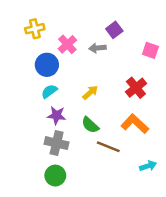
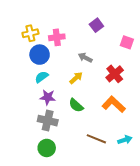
yellow cross: (35, 29) -> (30, 33), moved
pink cross: (67, 44) -> (57, 37), turned 35
gray arrow: (97, 48) -> (85, 58), moved, turned 32
brown line: (108, 147) -> (96, 139), moved

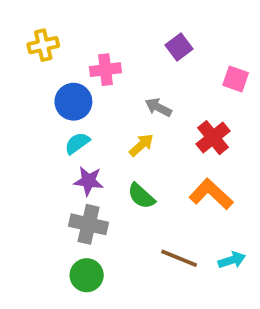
yellow cross: (30, 33) -> (43, 45), moved

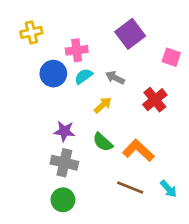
purple square: (179, 47) -> (130, 34), size x1.5
cyan semicircle: (77, 143) -> (84, 76), moved
orange L-shape: (211, 194) -> (138, 150), moved
cyan arrow: (232, 260) -> (169, 189), turned 66

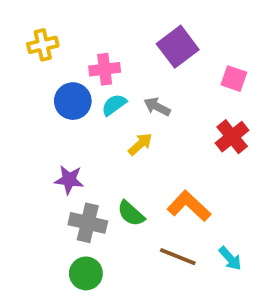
red cross: (155, 100) -> (232, 137), moved
purple star: (64, 131) -> (69, 180), moved
green semicircle: (103, 142) -> (131, 213), moved

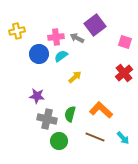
yellow cross: (43, 45) -> (17, 31), moved
gray arrow: (157, 107) -> (77, 38), moved
green semicircle: (131, 213) -> (70, 114), turned 63
green circle: (86, 273) -> (59, 141), moved

